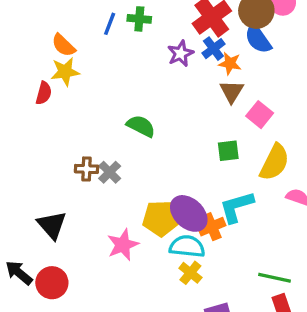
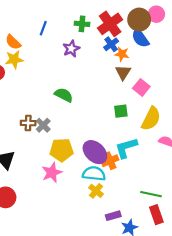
green cross: (139, 19) -> (82, 24), moved
purple star: (181, 54) -> (71, 49), moved
yellow pentagon: (161, 218) -> (62, 150), moved

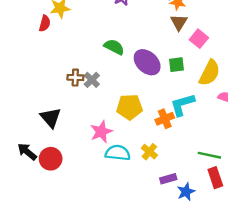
yellow pentagon: (62, 150) -> (129, 107), moved
purple ellipse: (95, 152) -> (147, 62), moved
cyan semicircle: (94, 174) -> (118, 153), moved

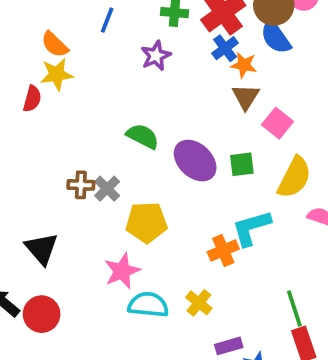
yellow pentagon: (129, 107) -> (146, 222), moved
green line: (209, 155) -> (294, 308), turned 60

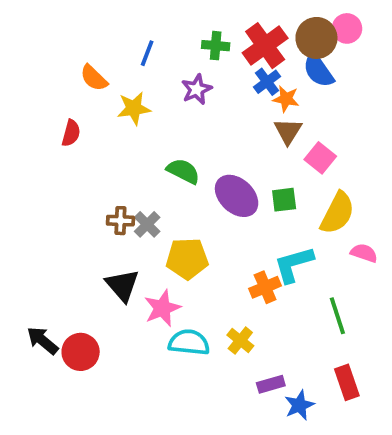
yellow star: (57, 74) -> (134, 108), moved
black triangle: (42, 249) -> (122, 285), moved
green line: (294, 308) -> (337, 316), moved

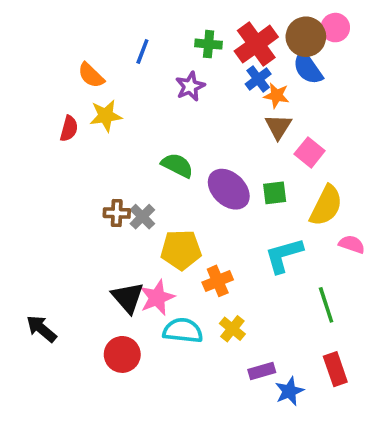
yellow star: (134, 108) -> (106, 116), moved
black triangle: (122, 285) -> (128, 298), moved
orange cross: (265, 287) -> (218, 281), moved
red circle: (81, 352) -> (122, 354), moved

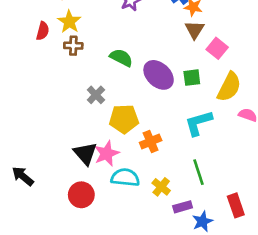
yellow star: (106, 116) -> (69, 22), turned -30
brown cross: (117, 213) -> (73, 46), moved
green line: (326, 305) -> (198, 172), moved
yellow cross: (232, 329) -> (161, 187), moved

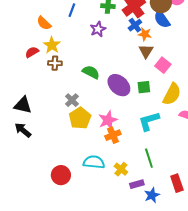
red semicircle: (43, 31) -> (32, 52), turned -136
yellow pentagon: (124, 119) -> (80, 118), moved, turned -30
black triangle: (85, 154) -> (23, 105), moved, turned -36
pink star: (107, 154) -> (108, 120), moved
black arrow: (23, 176) -> (23, 130), moved

